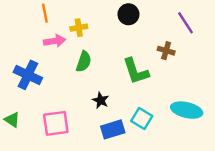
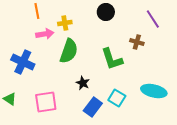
green semicircle: (84, 62) -> (69, 51), size x1.4
blue rectangle: (113, 129) -> (93, 107), turned -36

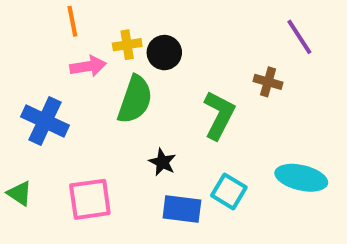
black circle: (106, 12) -> (164, 53), moved
green L-shape: (112, 59) -> (219, 115), turned -135
blue rectangle: (93, 107) -> (182, 209), turned 60

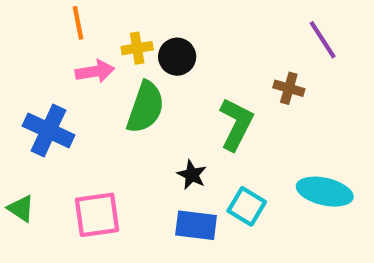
black star: (162, 162) -> (192, 175), moved

